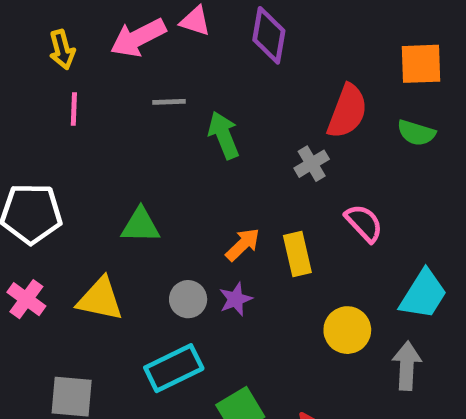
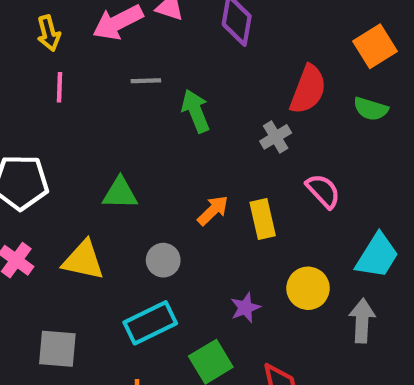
orange square: (421, 64) -> (375, 46), turned -30
purple star: (236, 299) -> (245, 308), moved

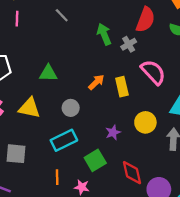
gray line: (146, 81) -> (62, 15), turned 48
green arrow: (196, 111) -> (104, 34), moved
pink semicircle: (323, 191) -> (153, 72), size x1.4

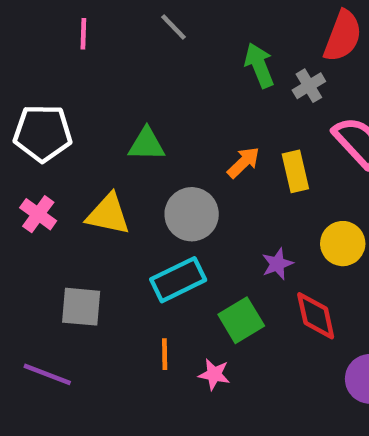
gray circle: (71, 108) -> (192, 214), size x1.5
red diamond: (132, 173) -> (316, 316), moved

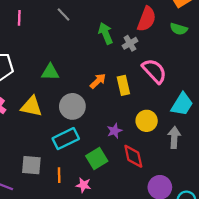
gray square: (81, 307) -> (31, 165), moved

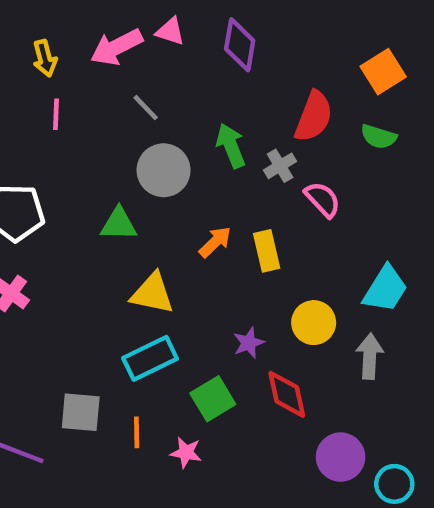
pink semicircle: (154, 71) -> (323, 199), moved, size x0.7
yellow triangle: (31, 106) -> (152, 293), moved
gray circle: (72, 106) -> (164, 170), moved

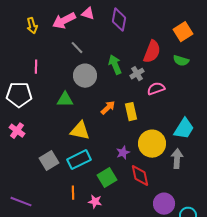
pink line: (56, 114) -> (36, 67), moved
pink semicircle: (323, 199) -> (156, 89), turned -66
yellow circle: (314, 323) -> (152, 144), size x1.4
gray square: (81, 412) -> (49, 161), moved, turned -36

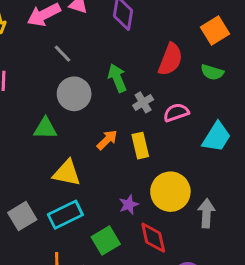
gray cross: (137, 74) -> (143, 102), moved
cyan trapezoid: (184, 129) -> (216, 137), moved

